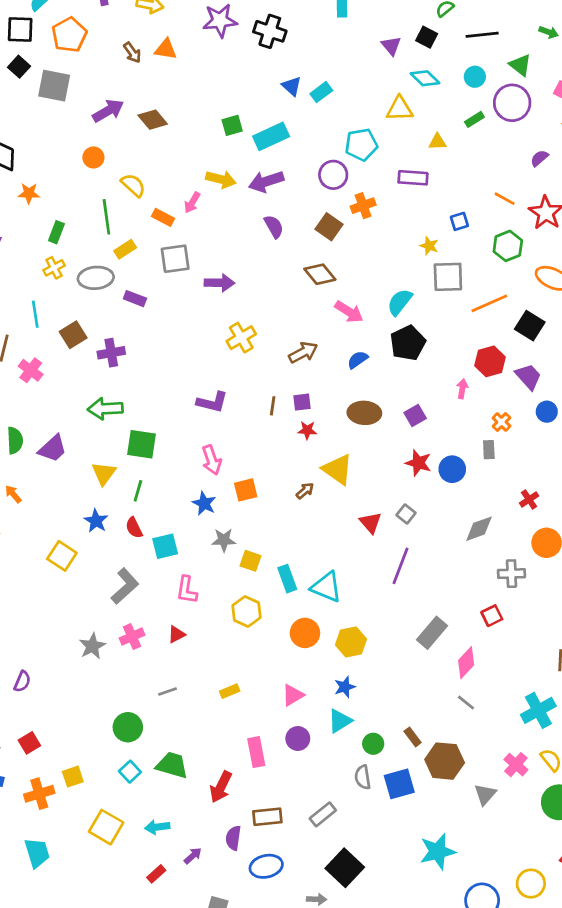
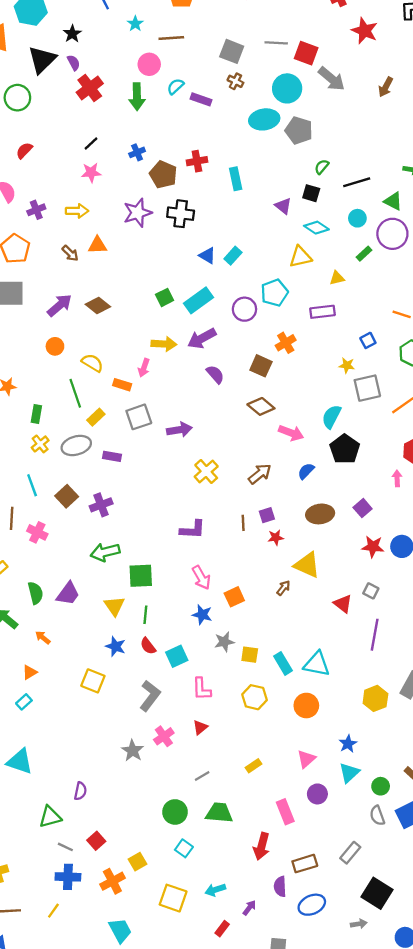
purple circle: (333, 175) -> (244, 309), moved
yellow hexagon: (351, 642) -> (375, 698), moved
green trapezoid: (172, 765) -> (219, 813), moved

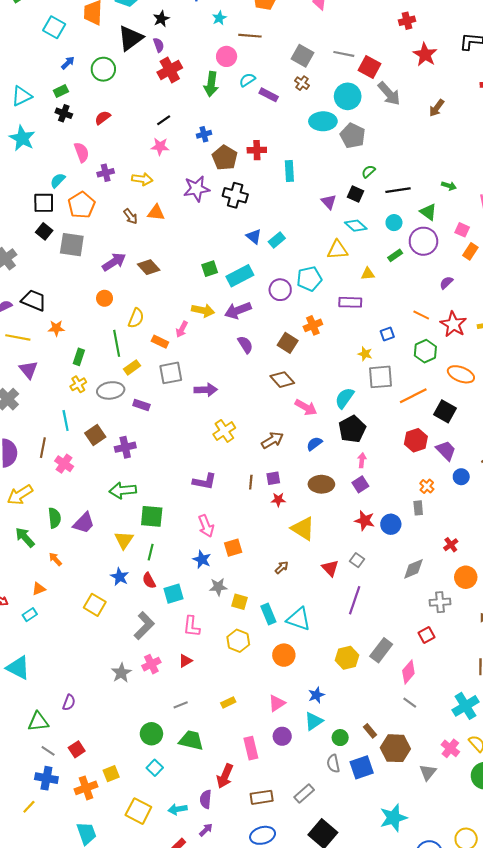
yellow semicircle: (92, 363) -> (136, 318), turned 72
pink arrow: (397, 478) -> (362, 460), moved
brown arrow: (283, 588) -> (282, 567), moved
purple semicircle: (280, 887) -> (206, 799), moved

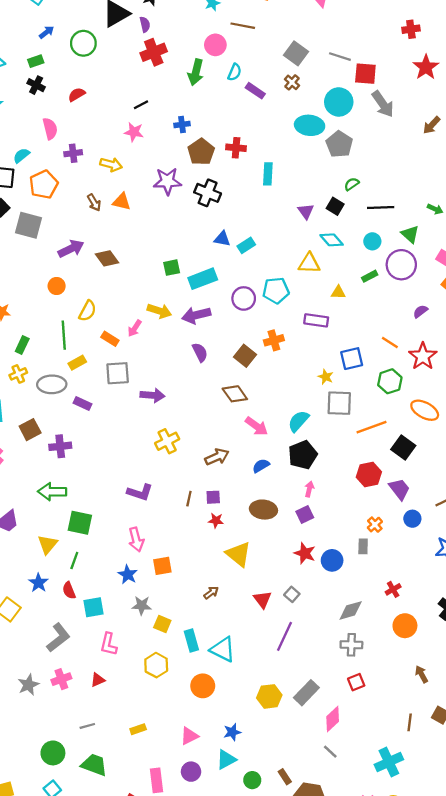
red square: (369, 67) -> (365, 74), turned -30
cyan semicircle: (247, 80) -> (235, 72), turned 140
blue triangle: (254, 236) -> (222, 239), turned -35
blue square: (387, 334) -> (352, 359), size x1.5
gray cross: (440, 602) -> (351, 645), moved

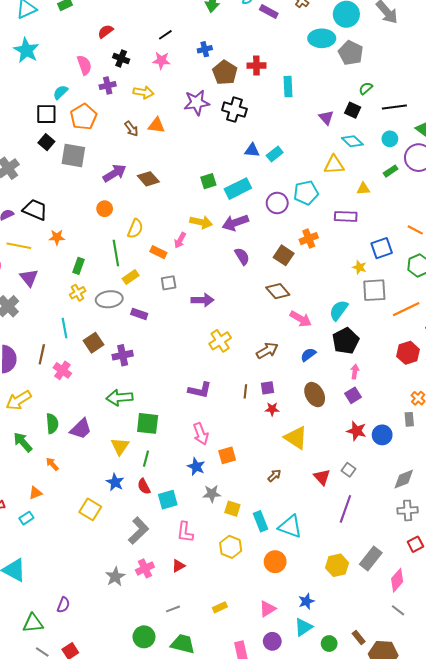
black cross: (36, 85) -> (121, 58), moved
gray square: (118, 373) -> (169, 283), size x0.7
brown ellipse: (263, 510) -> (315, 395), turned 60

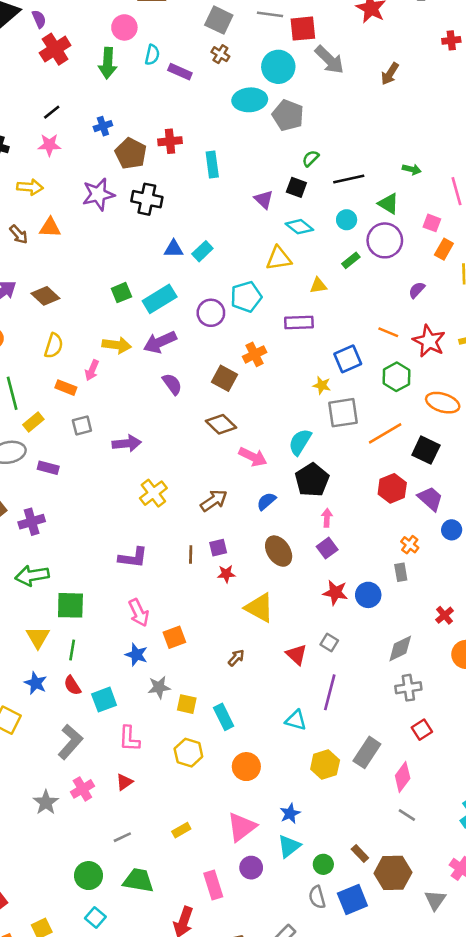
yellow semicircle: (135, 229) -> (54, 346), moved
cyan triangle: (290, 526) -> (296, 720), moved, size x0.7
pink triangle: (267, 609) -> (242, 827), size x1.4

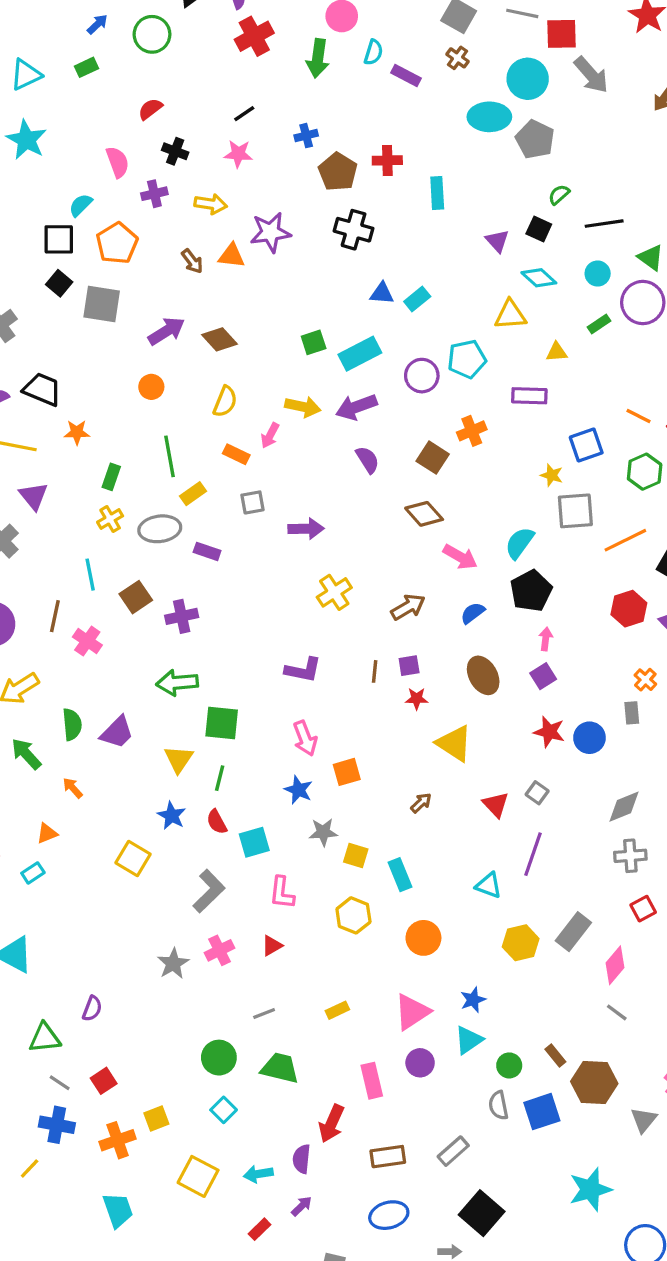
purple star: (98, 194) -> (270, 232), moved

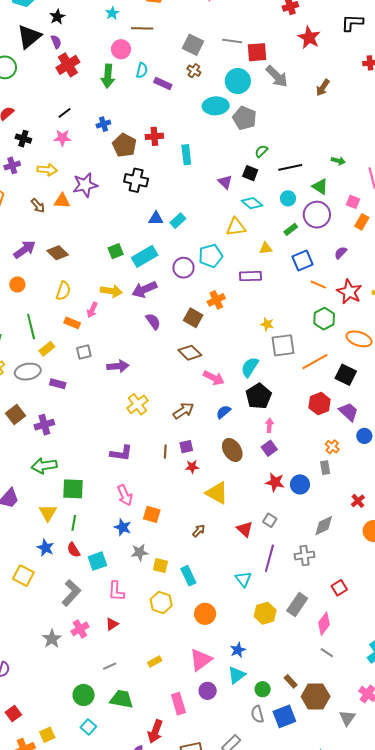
blue square: (586, 445) -> (303, 260), moved
orange square: (347, 772) -> (152, 514), turned 36
gray cross: (630, 856) -> (304, 556), moved
cyan triangle: (489, 885) -> (243, 579), turned 36

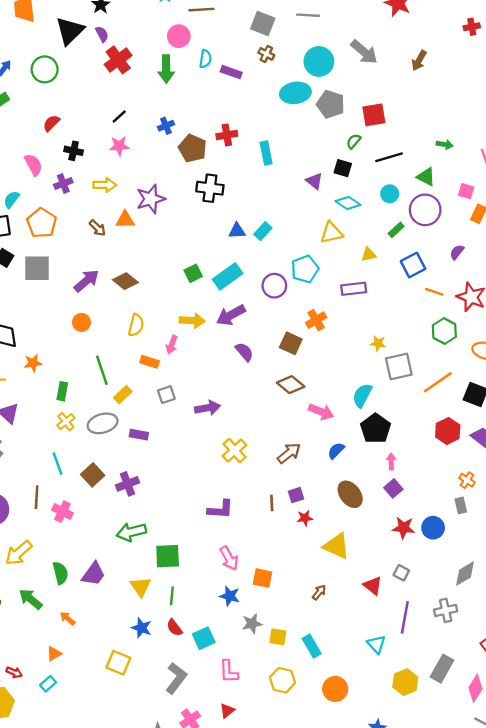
red square: (257, 52) -> (374, 115), moved

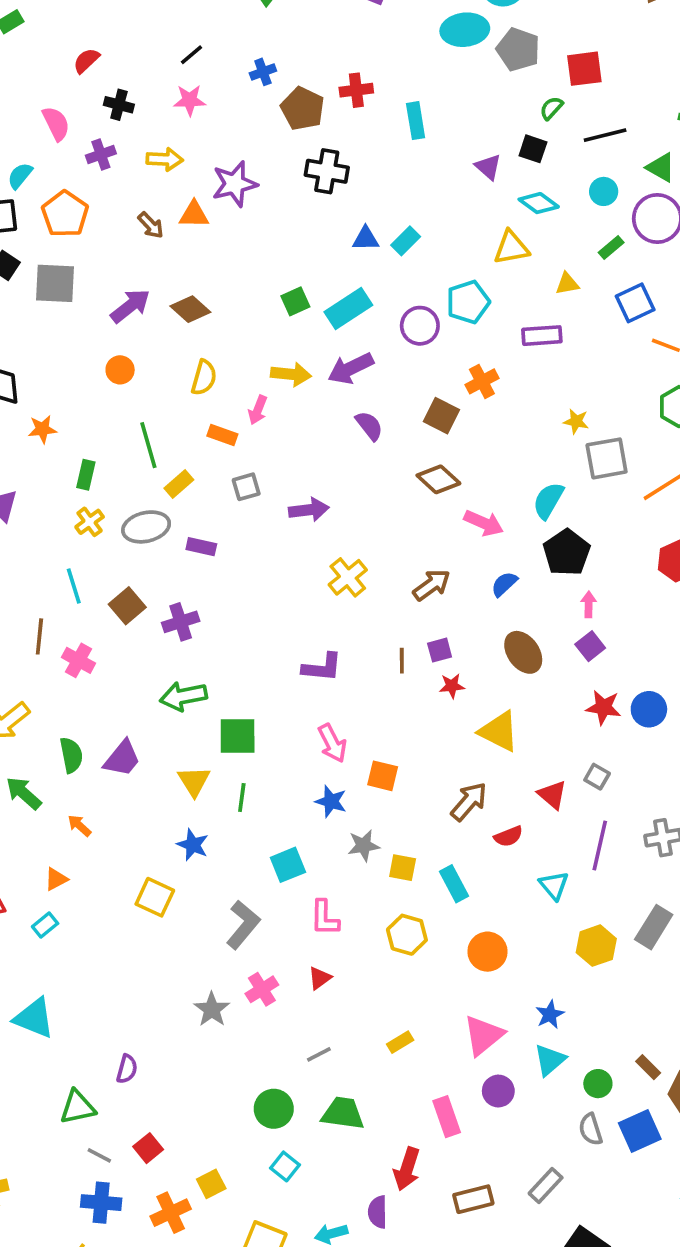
brown arrow: (319, 592) -> (469, 802), size x1.6
red semicircle: (174, 628) -> (508, 836), moved, turned -78

